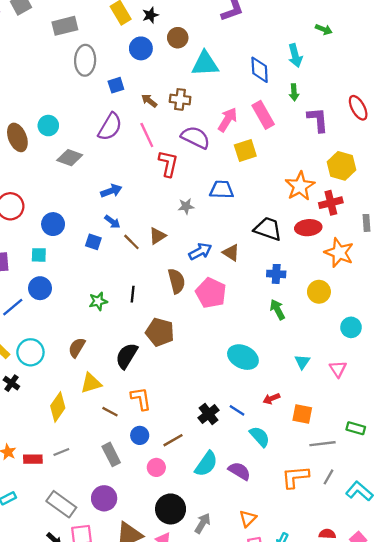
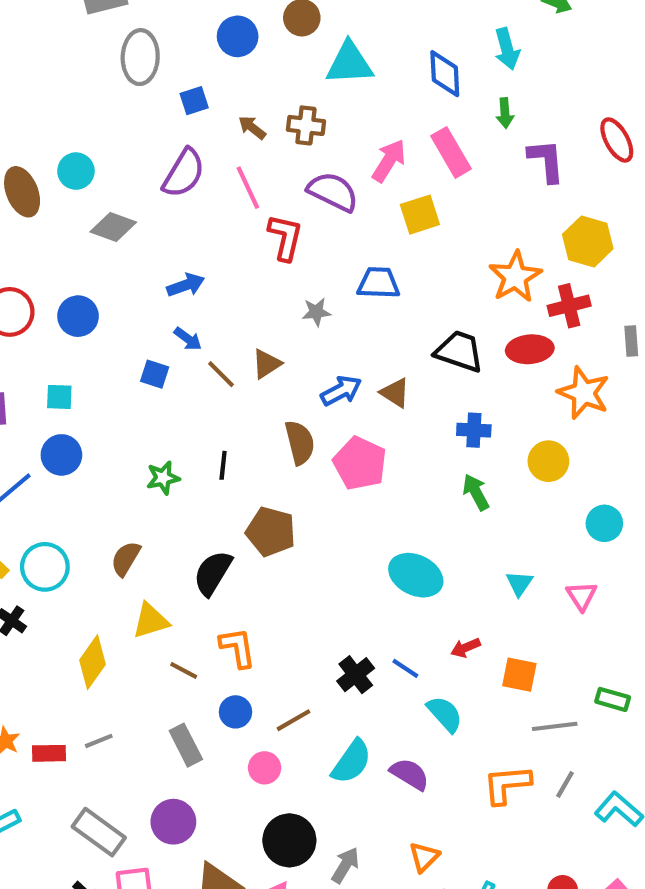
blue circle: (53, 224) -> (78, 316), moved

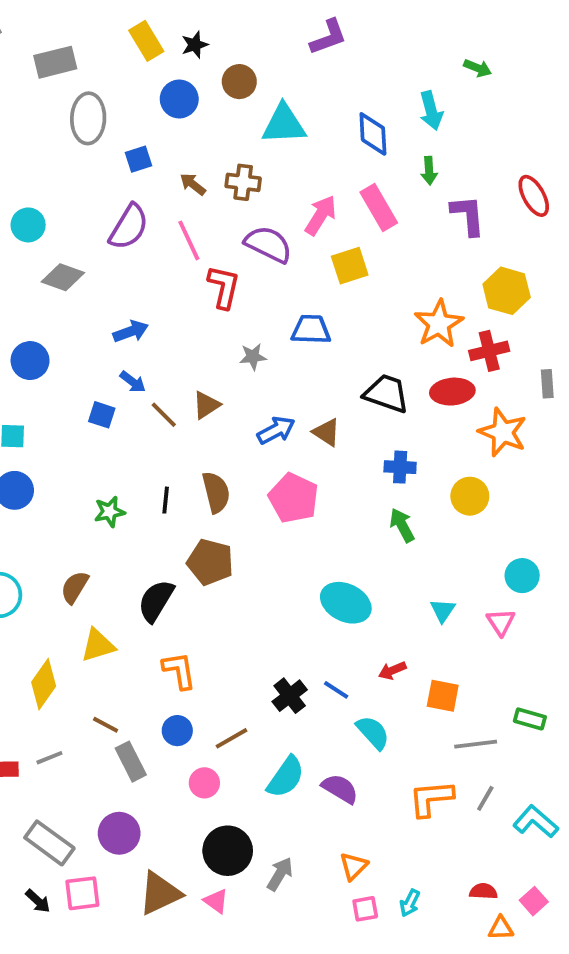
brown semicircle: (300, 443) -> (216, 492), moved
cyan circle: (604, 523) -> (522, 576), moved
brown line: (184, 670) -> (106, 725), moved

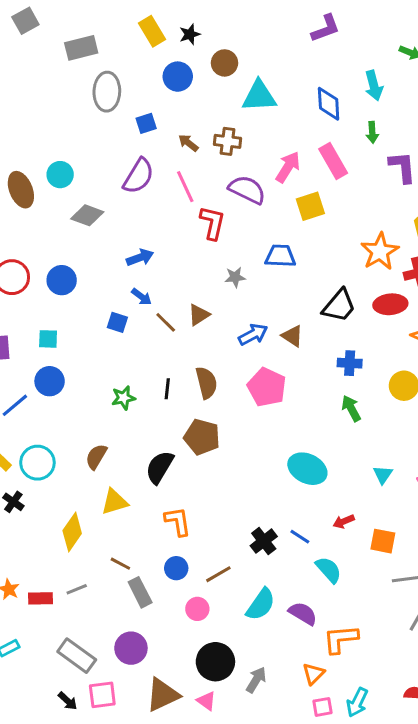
purple L-shape: (328, 37) -> (326, 28), moved
black trapezoid: (386, 393) -> (339, 306), turned 111
orange L-shape: (431, 798) -> (341, 639), moved
cyan arrow: (410, 903) -> (357, 702), size x1.4

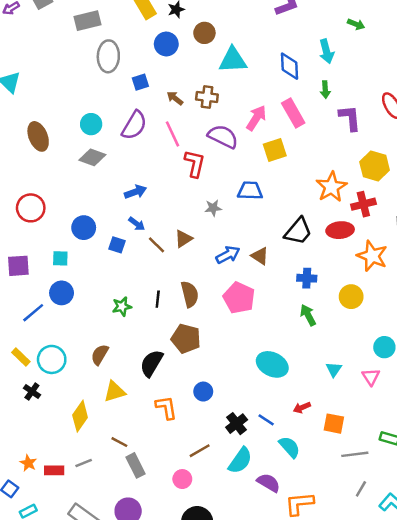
cyan circle: (60, 175) -> (91, 124), moved
blue circle: (62, 280) -> (84, 228), moved
blue circle: (176, 568) -> (203, 392), moved
cyan semicircle: (261, 604) -> (240, 461), moved

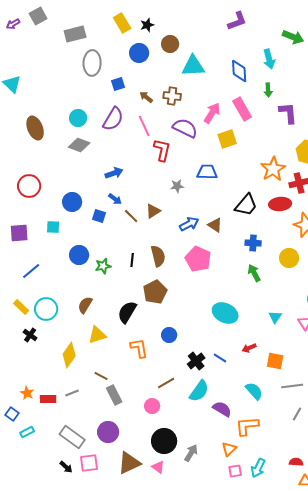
green arrow: (356, 24) -> (293, 37), size x1.5
blue circle: (62, 293) -> (79, 255), moved
brown pentagon: (186, 339) -> (155, 292), turned 30
cyan semicircle: (290, 447) -> (254, 391), moved

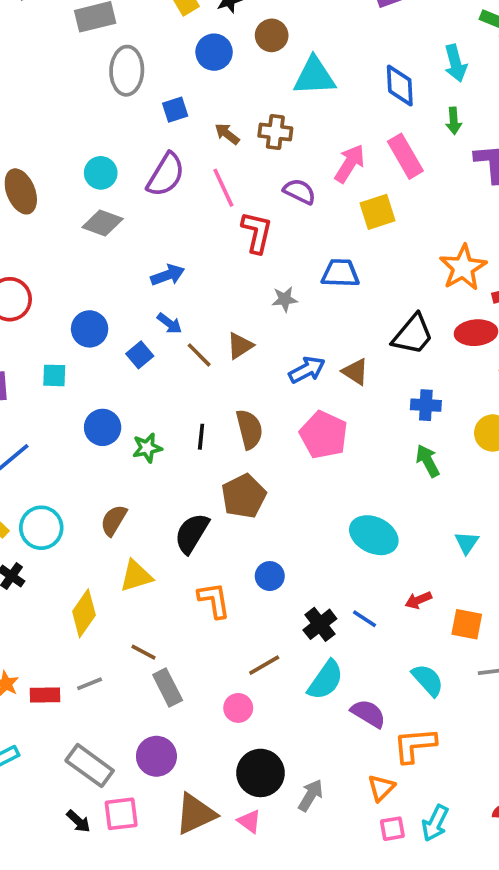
purple semicircle: (185, 128) -> (299, 191), size x0.7
blue square: (99, 216) -> (140, 355), turned 32

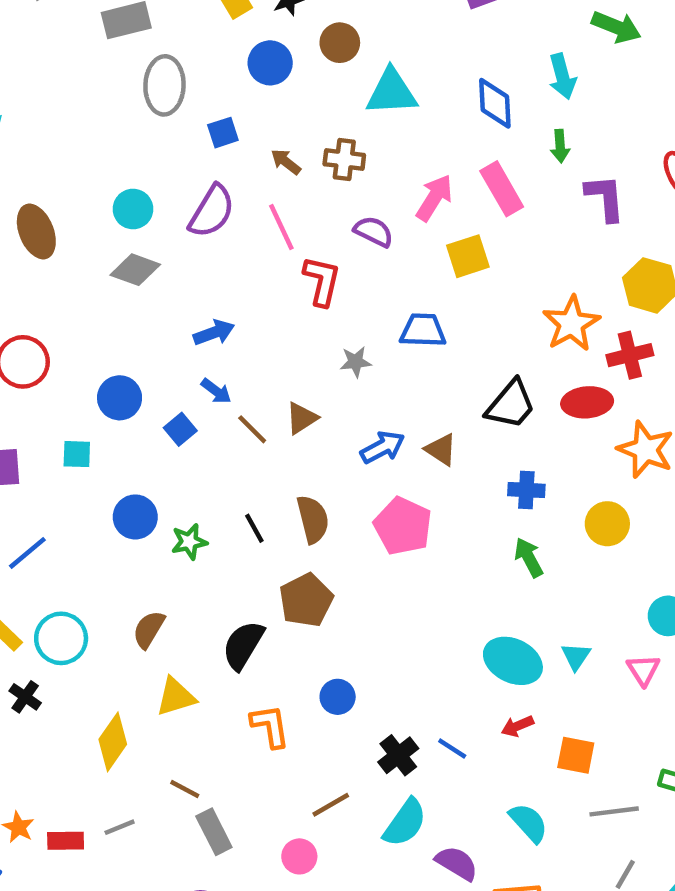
black line: (201, 437) -> (254, 528), turned -35
cyan ellipse: (374, 535) -> (513, 661), moved

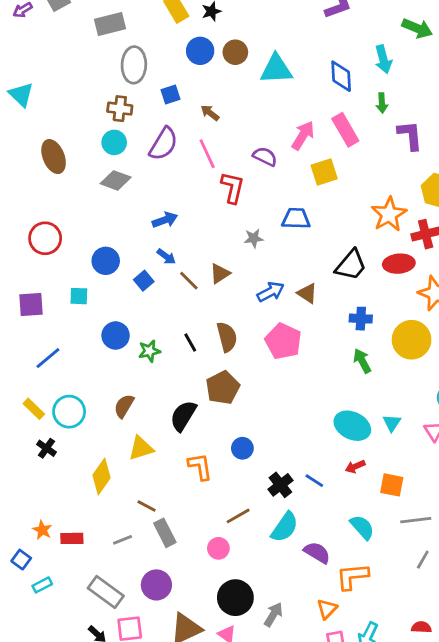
brown circle: (340, 43) -> (235, 52), moved
brown cross: (344, 160) -> (120, 109), moved
yellow circle: (607, 524) -> (412, 340), size x1.4
gray line: (120, 827) -> (123, 540), moved

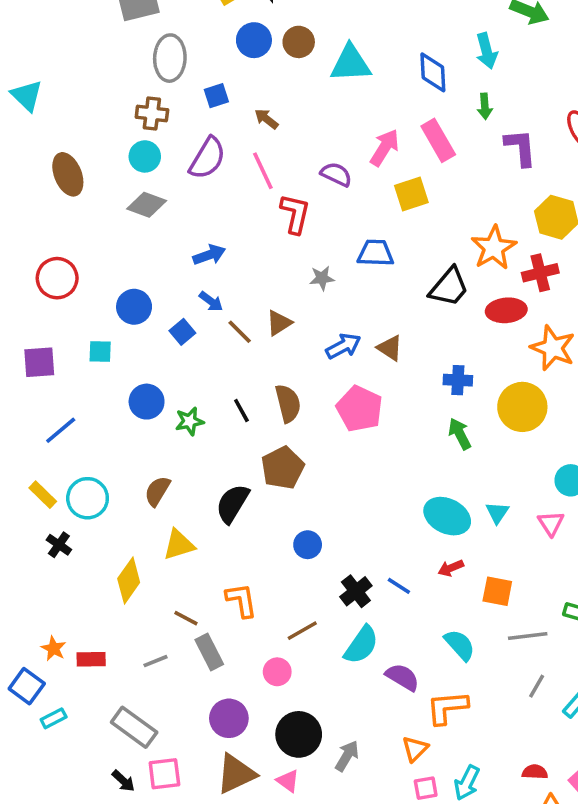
black trapezoid: (351, 265) -> (449, 287), moved
orange L-shape: (200, 467) -> (241, 600), moved
blue square: (21, 560) -> (27, 686), size x1.4
purple circle: (156, 585) -> (229, 718), moved

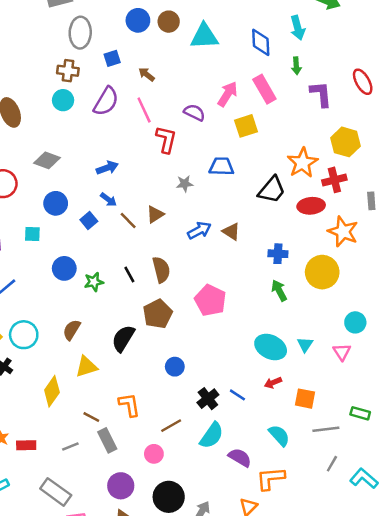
gray diamond: (147, 205) -> (47, 160), moved
pink pentagon: (359, 409) -> (210, 300), moved

